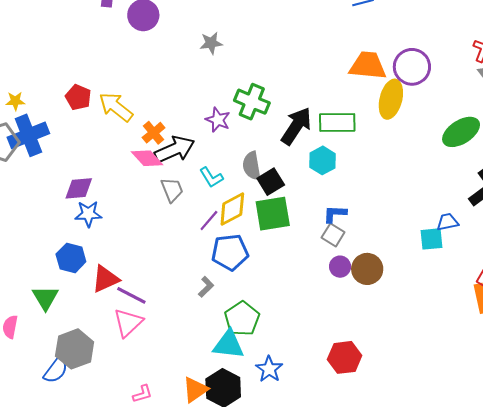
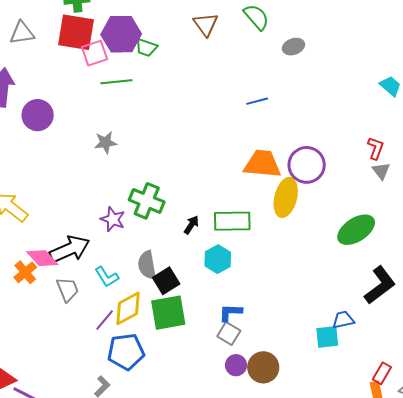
black arrow: (296, 126) -> (191, 225), size x0.5
orange cross: (153, 133) -> (25, 272), moved

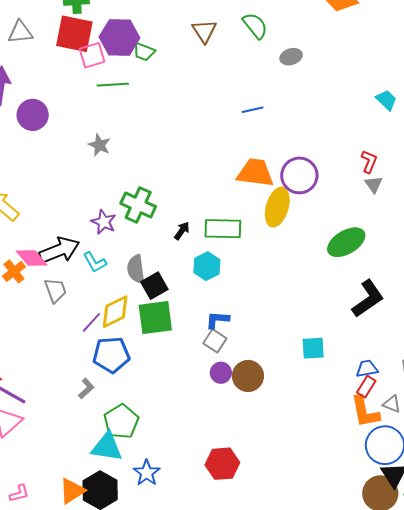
gray star: (106, 143) -> (99, 145), turned 30
cyan L-shape: (107, 277) -> (95, 262), moved
blue trapezoid: (343, 320) -> (367, 369), moved

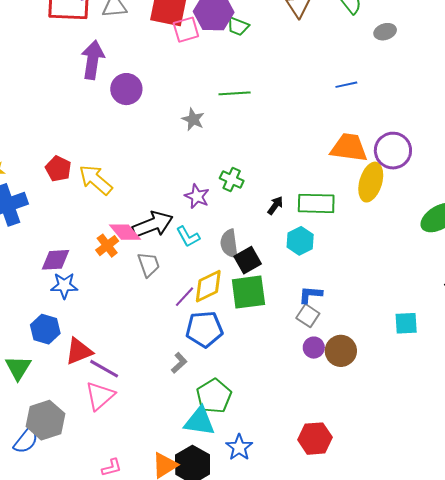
green line: (113, 85) -> (235, 93), moved
green cross: (138, 205) -> (232, 179), size x0.7

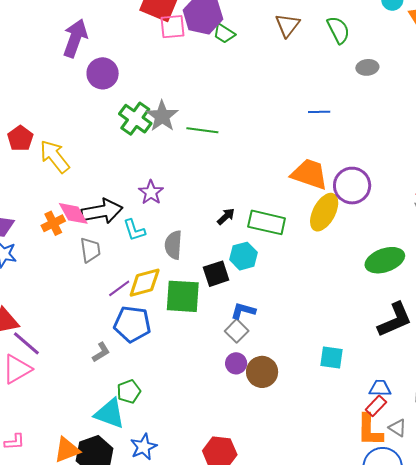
green line: (235, 93) -> (202, 130), moved
gray star: (193, 119) -> (162, 116), size x1.4
green cross: (232, 179) -> (135, 119), moved, size x1.4
black square: (248, 260) -> (216, 274), moved
green pentagon: (214, 396) -> (129, 392), size x0.7

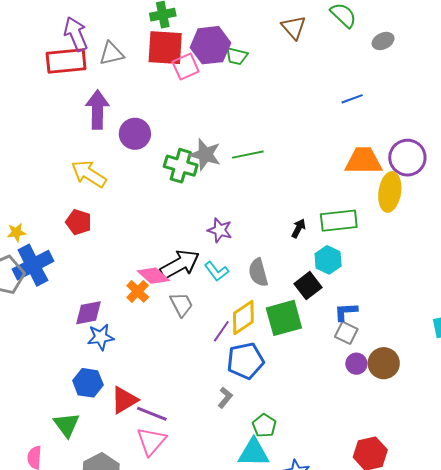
yellow arrow: (55, 156) -> (89, 174), moved

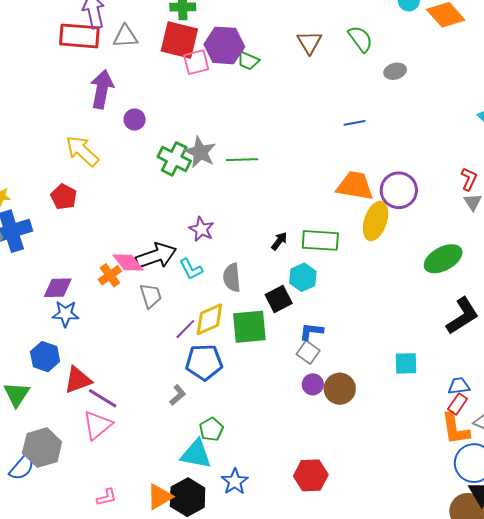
purple circle: (135, 134) -> (135, 120), size x0.7

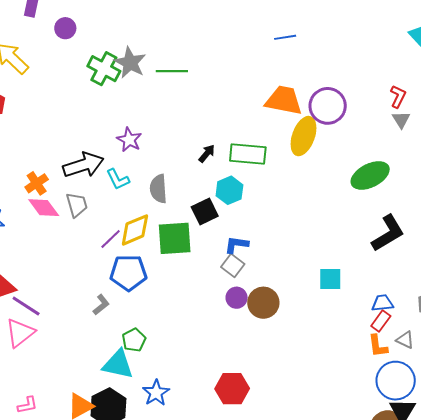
pink diamond: (128, 262) -> (44, 208), moved
orange L-shape: (455, 429) -> (378, 346), size x0.7

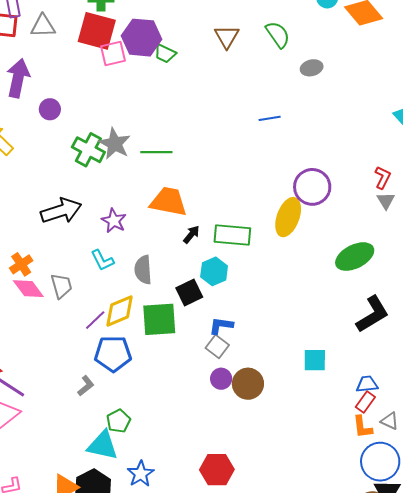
orange trapezoid: (284, 100) -> (169, 202), moved
black arrow: (83, 165) -> (61, 211), moved

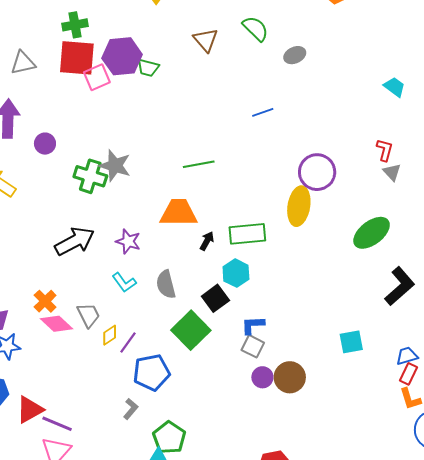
green line: (156, 152) -> (199, 164), moved
yellow diamond: (120, 311) -> (110, 335), moved, size x0.6
green square: (159, 319) -> (191, 330), turned -30
green pentagon: (119, 421) -> (169, 438), size x1.4

